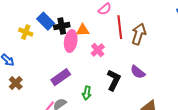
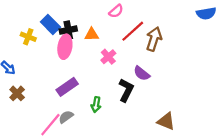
red line: (120, 27) -> (133, 31), turned 55
pink ellipse: (71, 41) -> (65, 47), moved
purple semicircle: (138, 72) -> (142, 73), moved

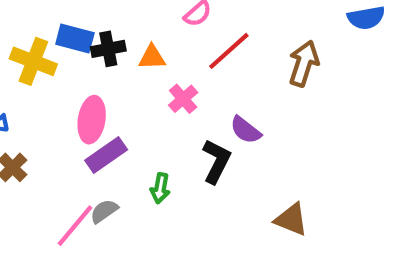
blue rectangle: (50, 24) -> (75, 38), turned -30
yellow cross: (28, 37) -> (33, 61), size x1.5
brown arrow: (154, 39) -> (304, 63), moved
pink ellipse: (65, 47) -> (92, 120), moved

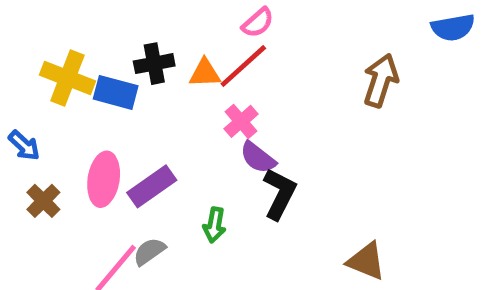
blue rectangle: (75, 38) -> (116, 92), moved
red line: (229, 51) -> (243, 66), moved
pink ellipse: (92, 120) -> (104, 179), moved
purple semicircle: (246, 130) -> (258, 158), moved

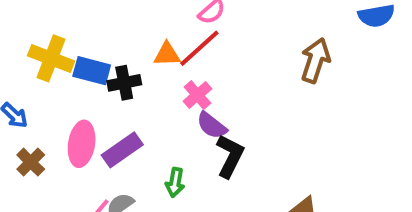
black cross: (154, 64) -> (124, 83), moved

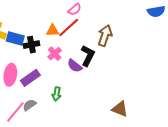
brown arrow: (315, 60) -> (105, 36), moved
pink cross: (197, 95) -> (55, 54), moved
black L-shape: (230, 156) -> (88, 56), moved

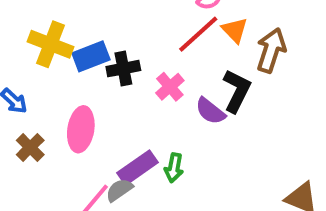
orange triangle: (53, 31) -> (235, 30), moved, turned 48
blue rectangle: (15, 39) -> (91, 56), turned -36
purple rectangle: (30, 78) -> (138, 168), moved

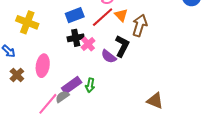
blue rectangle: (91, 56) -> (75, 15), moved
black cross: (123, 69) -> (76, 38), moved

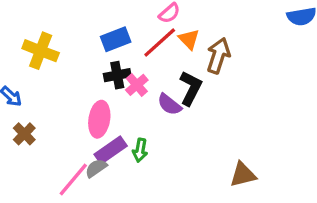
pink ellipse: (43, 66) -> (99, 119), moved
brown triangle: (155, 101) -> (243, 175), turned -36

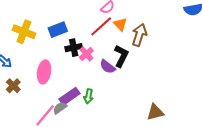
blue rectangle: (116, 39) -> (58, 30), moved
pink ellipse: (99, 119) -> (44, 72), moved

